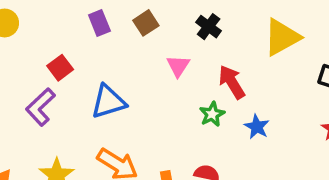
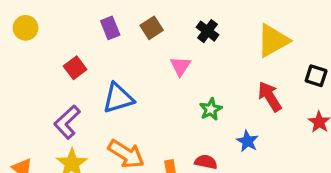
red arrow: (232, 82) -> (270, 96), moved
purple L-shape: (40, 107) -> (67, 122), moved
blue star: (257, 127) -> (247, 141), moved

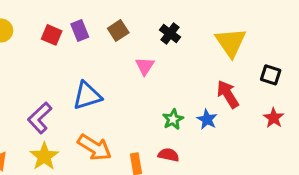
yellow triangle: (273, 41) -> (231, 42), turned -36
red square: (75, 68) -> (52, 35), moved, turned -30
green star: (211, 109) -> (173, 119), moved
blue star: (247, 141) -> (207, 119), moved

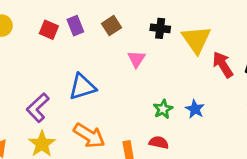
black cross: (170, 33) -> (160, 28), turned -30
yellow triangle: (231, 42) -> (196, 40), moved
red arrow: (228, 94) -> (223, 65), moved

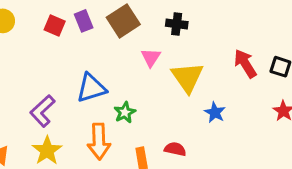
brown square: (111, 26) -> (123, 21), size x1.5
yellow triangle: (196, 40) -> (187, 77), moved
green star: (163, 109) -> (125, 112), moved
orange arrow: (89, 135) -> (99, 141), turned 56

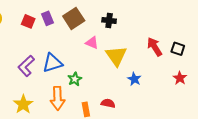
pink triangle: (151, 58) -> (92, 43), turned -40
purple L-shape: (42, 111) -> (26, 66), moved

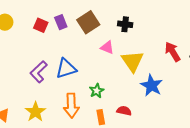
green star: (75, 79) -> (97, 91), moved
blue star: (134, 79) -> (151, 85), size x1.5

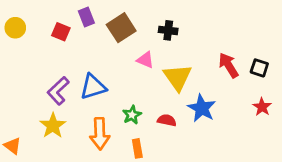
purple rectangle: (61, 22) -> (86, 17), moved
red semicircle: (124, 111) -> (167, 120), moved
yellow star: (35, 112) -> (53, 126), moved

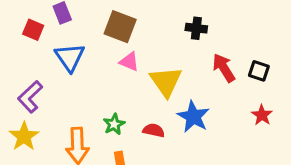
brown square: (121, 28) -> (120, 27), moved, turned -36
black cross: (168, 30) -> (196, 28), moved
blue triangle: (93, 87) -> (70, 57), moved, turned -48

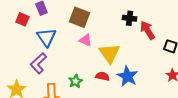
red arrow: (224, 68) -> (147, 30), moved
purple L-shape: (30, 97) -> (38, 63), moved
red semicircle: (154, 130) -> (102, 76), moved

